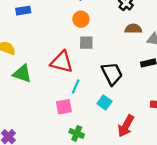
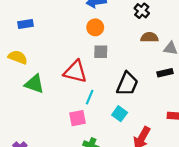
blue rectangle: (23, 11) -> (25, 24), moved
black trapezoid: (112, 74) -> (127, 84), turned 50

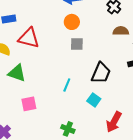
red triangle: (75, 72) -> (29, 38), moved
pink square: (78, 118) -> (29, 104), moved

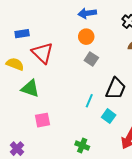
red triangle: (29, 38) -> (42, 53), turned 30
gray square: (77, 44) -> (91, 59), turned 32
cyan line: (67, 85) -> (89, 101), moved

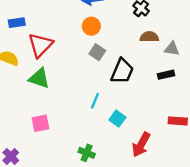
red triangle: (42, 53) -> (40, 45), turned 30
green triangle: (30, 89) -> (39, 78), moved
black trapezoid: (116, 89) -> (122, 71), moved

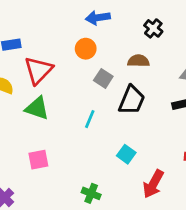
orange circle: (91, 26) -> (86, 49), moved
brown semicircle: (149, 37) -> (138, 61), moved
cyan line: (95, 101) -> (90, 119), moved

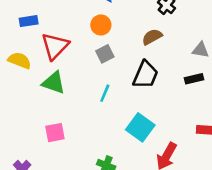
brown semicircle: (138, 61) -> (152, 37), turned -30
gray square: (103, 78) -> (105, 54), moved, turned 30
cyan square: (126, 154) -> (140, 127), size x1.5

